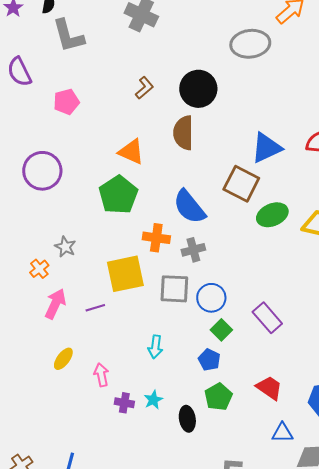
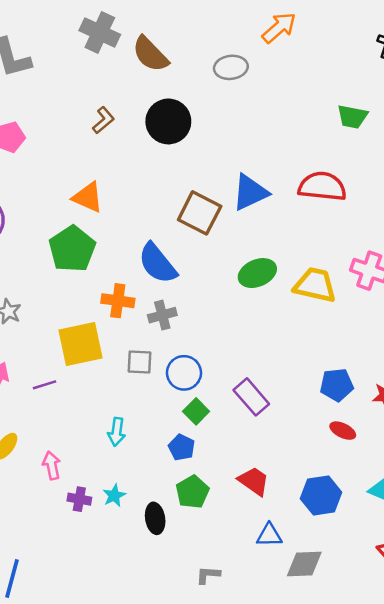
gray ellipse: (250, 44) -> (231, 67), size x0.7
brown semicircle: (183, 133) -> (150, 54), moved, turned -44
brown square: (241, 184) -> (200, 213), moved
gray square: (174, 289) -> (139, 362), size x0.7

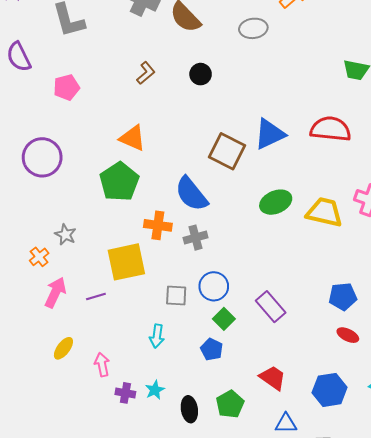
black circle: (168, 121) -> (201, 74), size x0.6
gray square: (139, 362) -> (176, 295), moved
green pentagon: (192, 492) -> (230, 404), moved

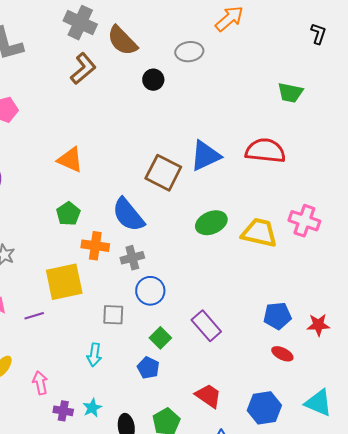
brown L-shape: (146, 73) -> (83, 69), moved, size x1.4
black circle: (201, 74) -> (153, 80), moved
green pentagon: (119, 182) -> (68, 214), moved, size x0.6
blue circle: (214, 286) -> (150, 291), moved

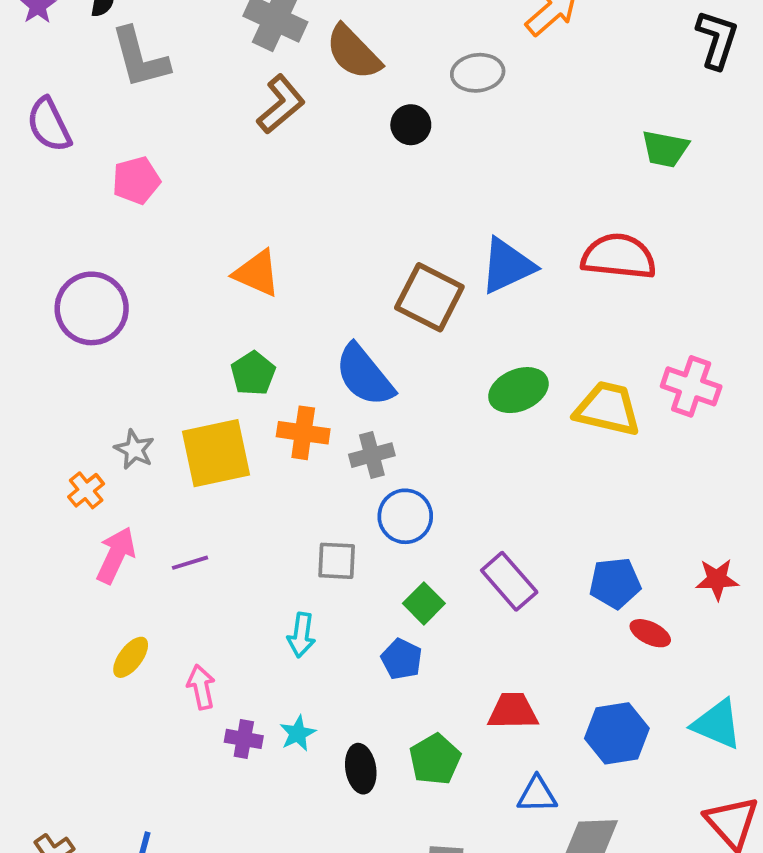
black L-shape: (318, 34) -> (717, 39), size x1.5
yellow square: (64, 282) -> (216, 453), moved
blue pentagon: (277, 316) -> (615, 583), moved
red trapezoid: (208, 396) -> (513, 711), turned -36

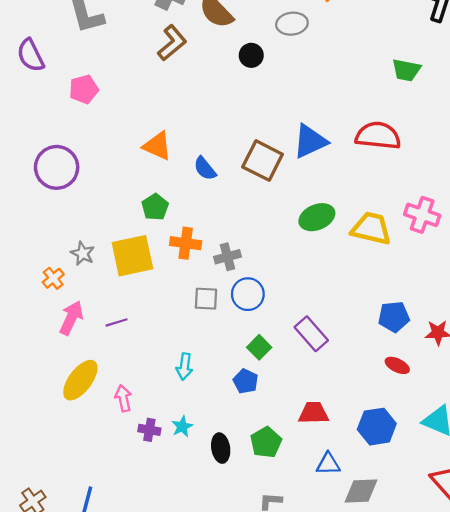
blue semicircle: (364, 375) -> (205, 169), moved, size x0.6
gray square: (337, 561) -> (206, 299), moved
blue pentagon: (615, 583) -> (394, 317), moved
yellow ellipse: (131, 657) -> (80, 380), size x1.6

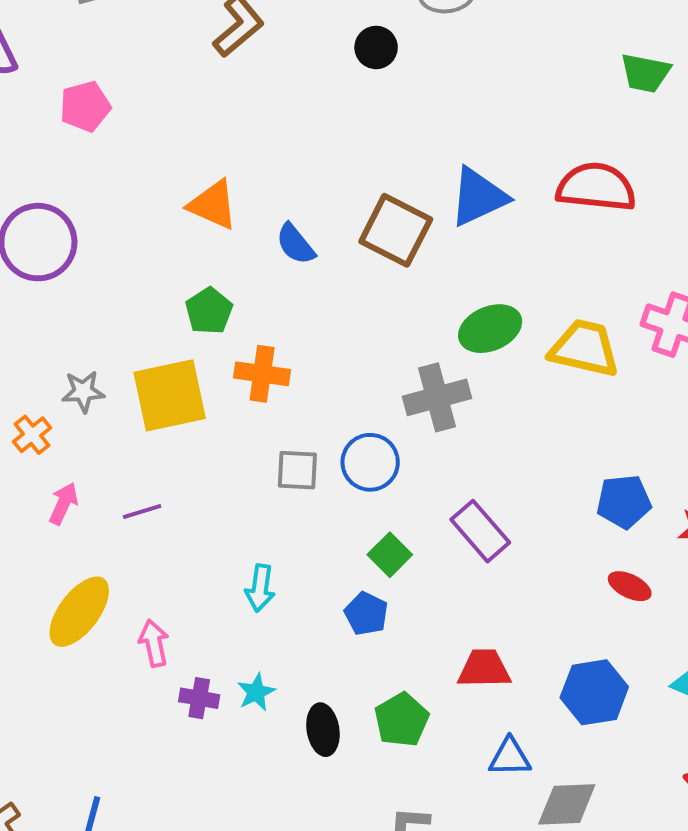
gray star: (83, 253) -> (83, 391), turned -30
gray cross: (227, 257) -> (437, 397), moved, size x1.4
pink arrow: (71, 318) -> (63, 504), size x0.7

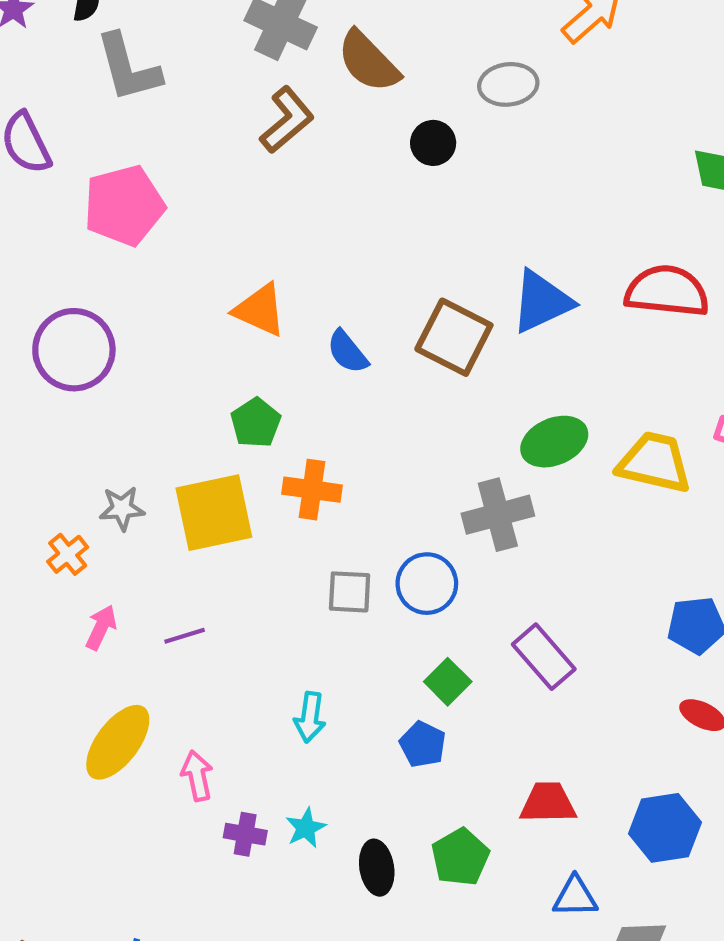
pink pentagon: (85, 106) -> (124, 206), size x1.5

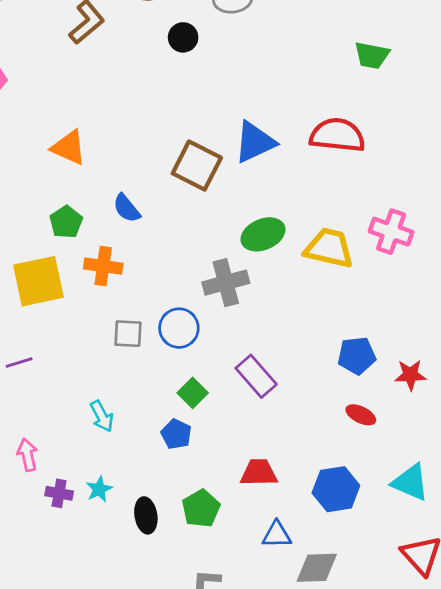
blue semicircle: (347, 352) -> (127, 208), moved
cyan arrow: (310, 717) -> (102, 416), turned -36

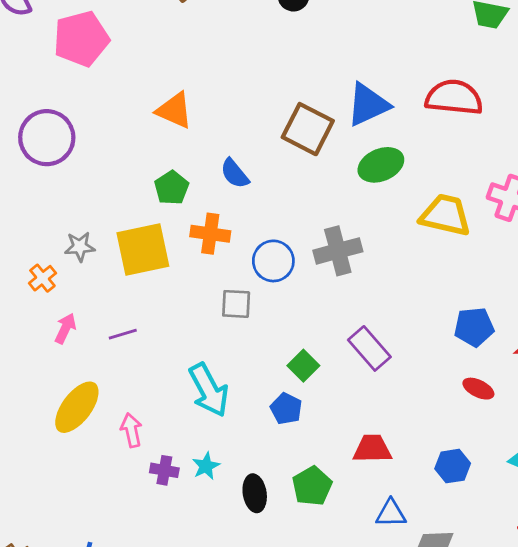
green ellipse: (263, 234) -> (381, 165), moved
blue circle: (179, 328) -> (273, 261), moved
cyan arrow: (102, 416) -> (209, 390), size x1.6
blue hexagon: (336, 489) -> (453, 466), size x0.7

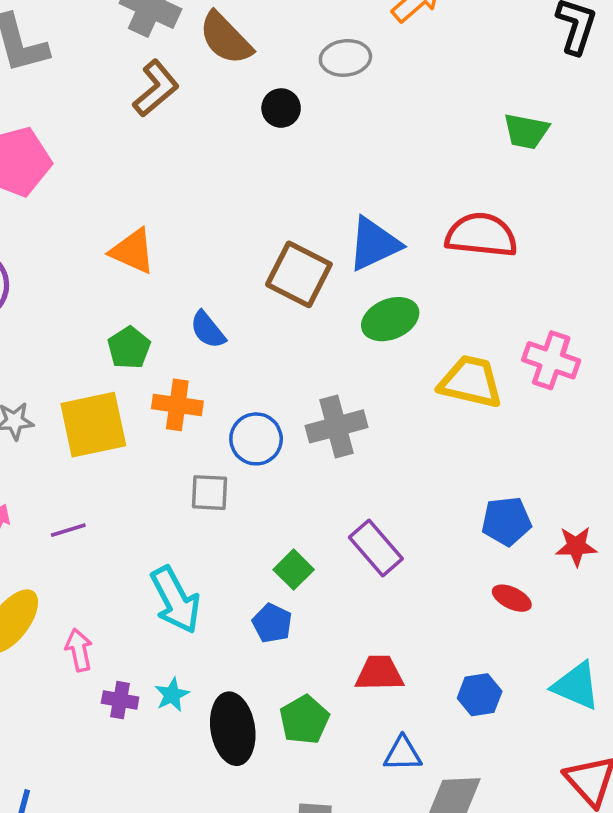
black ellipse: (255, 493) -> (233, 729), size x1.5

